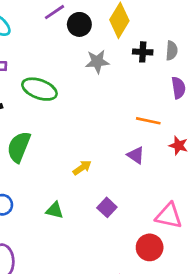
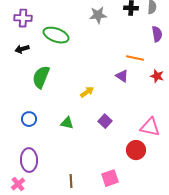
purple triangle: (136, 155) -> (122, 76), moved

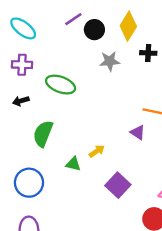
blue circle: (29, 119) -> (29, 183), size x1.6
purple square: (105, 121) -> (118, 185), size x1.5
green triangle: (67, 123) -> (73, 164), moved

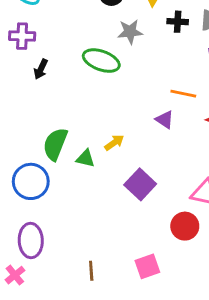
green ellipse: (61, 85) -> (101, 61), moved
black arrow: (21, 101) -> (41, 69), moved, turned -49
green semicircle: (43, 134) -> (55, 144), moved

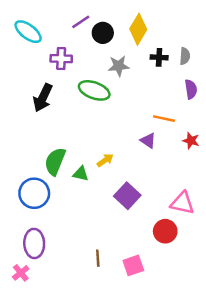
purple cross: (22, 36) -> (61, 59), moved
black arrow: (41, 69) -> (43, 98), size x1.6
brown line: (91, 271) -> (98, 258), moved

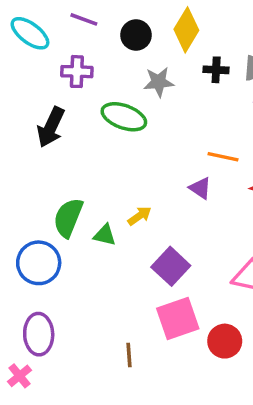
purple line: (81, 22) -> (84, 19), moved, turned 54
red circle: (165, 231) -> (225, 341), moved
pink square: (133, 265) -> (178, 318), moved, size x1.4

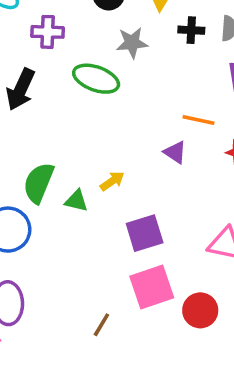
purple square: (171, 266) -> (145, 233), turned 30
brown line: (129, 355) -> (101, 325), turned 35

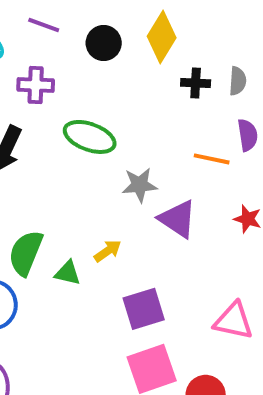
gray star: (132, 43) -> (140, 185), moved
orange line: (198, 120) -> (212, 159), moved
purple triangle: (175, 152) -> (178, 219), size x1.5

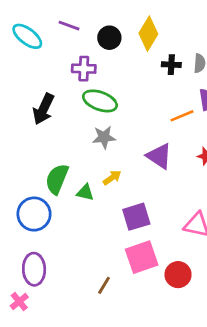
purple cross: (36, 85) -> (84, 69), moved
orange line: (212, 159) -> (182, 116), turned -35
gray star: (140, 185) -> (104, 137), moved

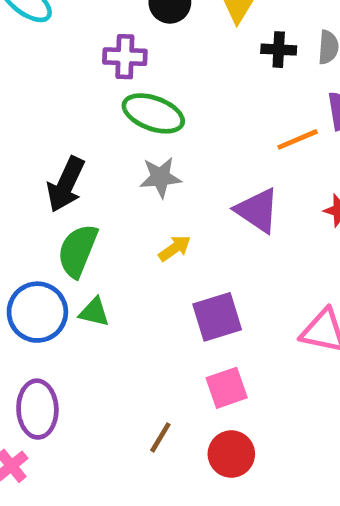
black arrow: (43, 109) -> (66, 184), moved
green triangle: (85, 192) -> (94, 312), moved
pink square: (142, 257) -> (227, 388), size x0.7
red circle: (178, 275) -> (231, 454), moved

